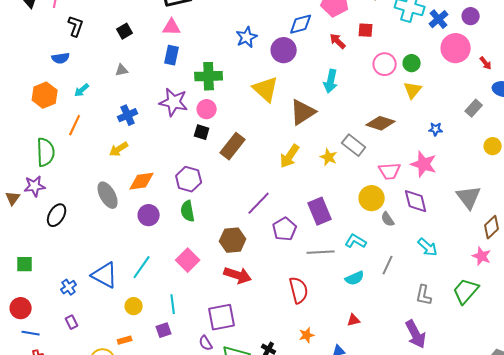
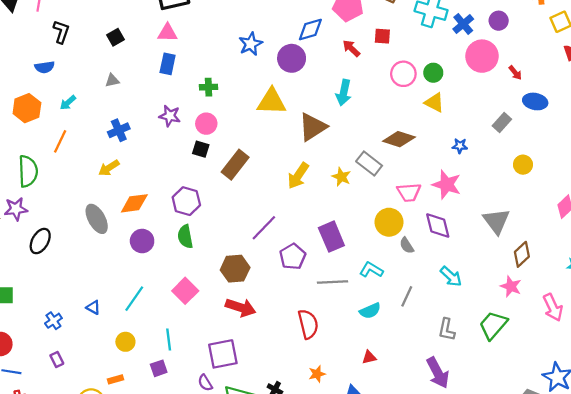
green cross: (209, 76) -> (208, 87), size x0.6
yellow triangle: (266, 89) -> (272, 101), turned -40
yellow triangle: (413, 90) -> (434, 103), turned -42
purple star: (174, 102) -> (170, 116), size x0.7
blue triangle: (105, 275) -> (93, 307), size x0.5

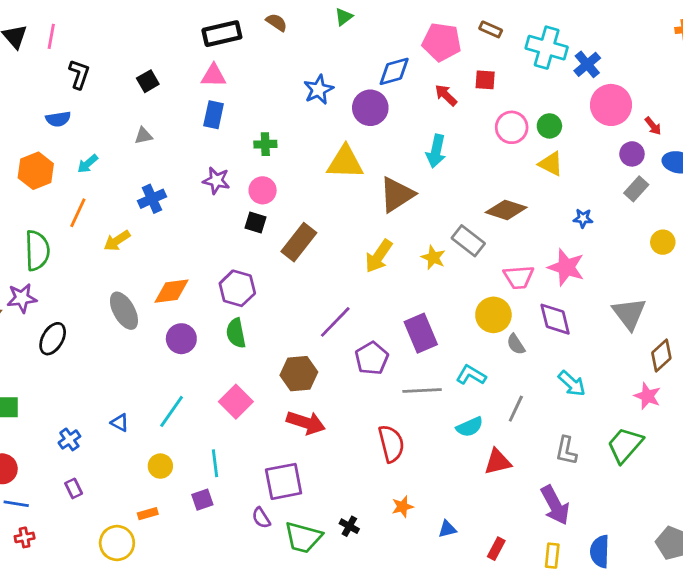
purple circle: (499, 21) -> (632, 154), moved
yellow arrow: (109, 168) -> (117, 241), moved
red triangle: (369, 357) -> (498, 462), moved, size x1.5

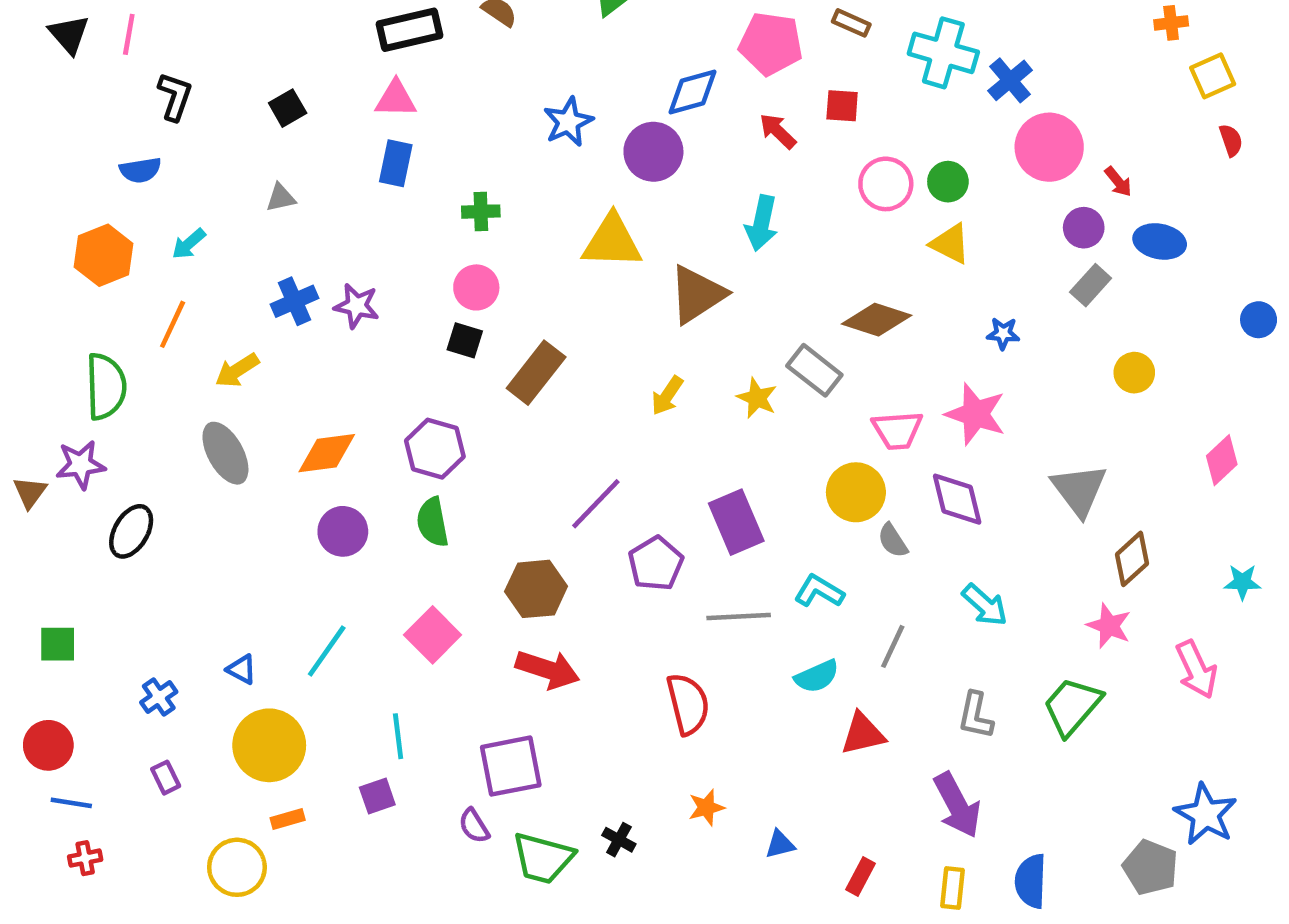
purple star: (216, 181) -> (357, 306), moved
yellow arrow: (379, 256) -> (667, 396), size x0.7
gray ellipse: (124, 311) -> (225, 453), moved
yellow circle: (160, 466) -> (269, 745), moved, size x1.8

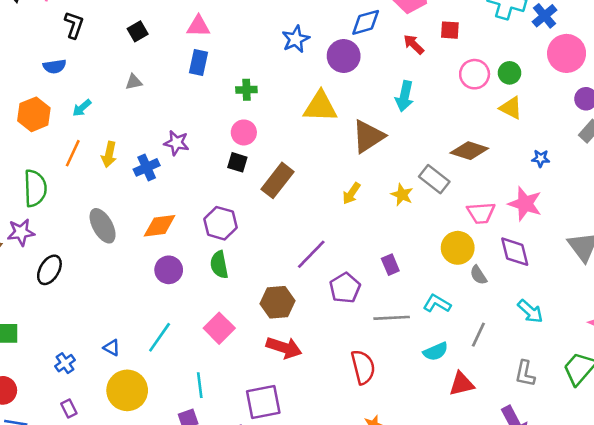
blue cross: (295, 301) -> (147, 167), moved
yellow arrow: (237, 370) -> (109, 155), moved, turned -45
purple rectangle: (736, 522) -> (390, 265), size x0.6

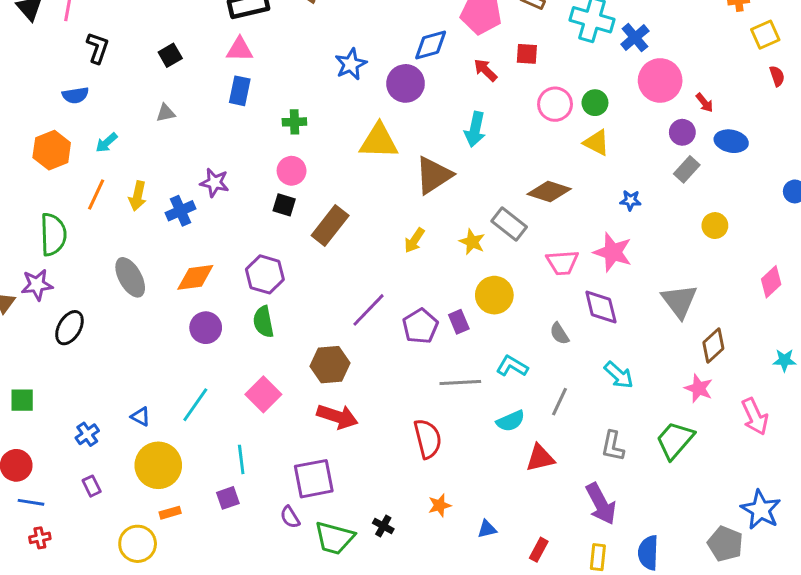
yellow circle: (458, 248) -> (494, 295), moved
purple pentagon: (345, 288) -> (420, 326), moved

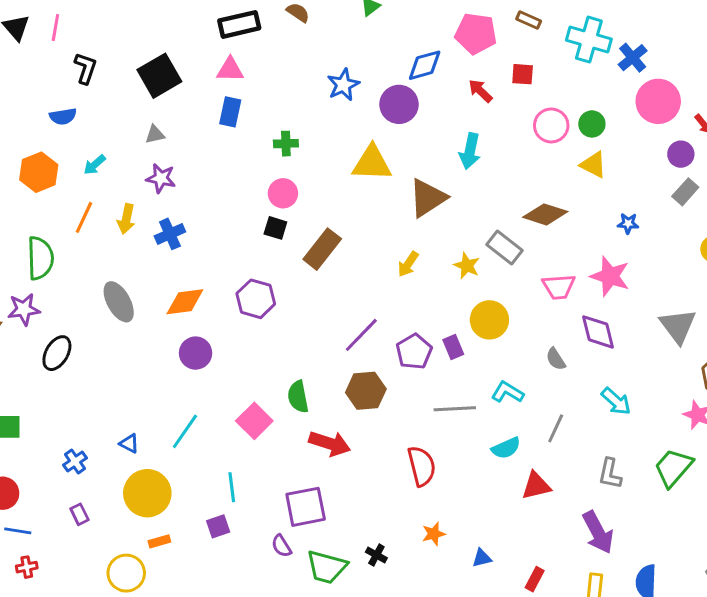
black square: (170, 55) -> (159, 76), size x1.8
purple star: (215, 183) -> (161, 178), moved
green semicircle: (263, 322) -> (298, 397), moved
brown hexagon: (330, 365) -> (366, 391), moved

